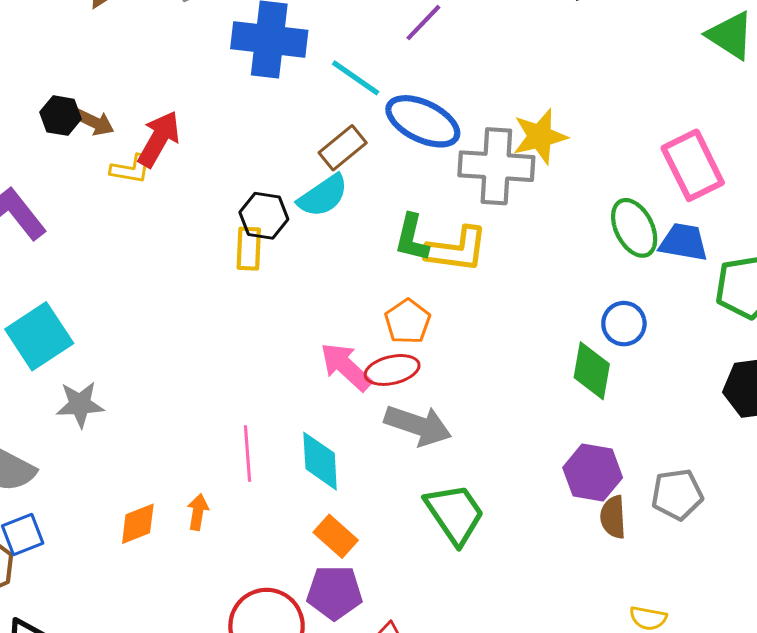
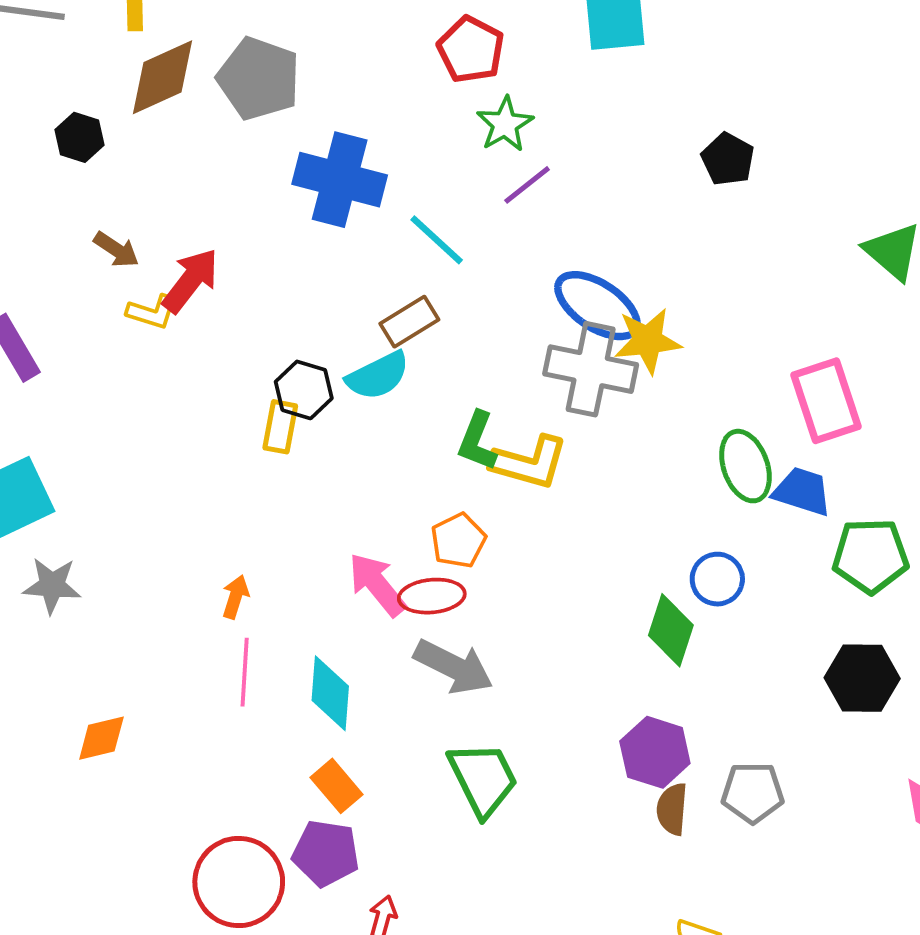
black hexagon: (61, 116) -> (79, 137), moved
blue ellipse: (423, 121) -> (597, 306), moved
orange arrow: (198, 512) -> (235, 597), moved

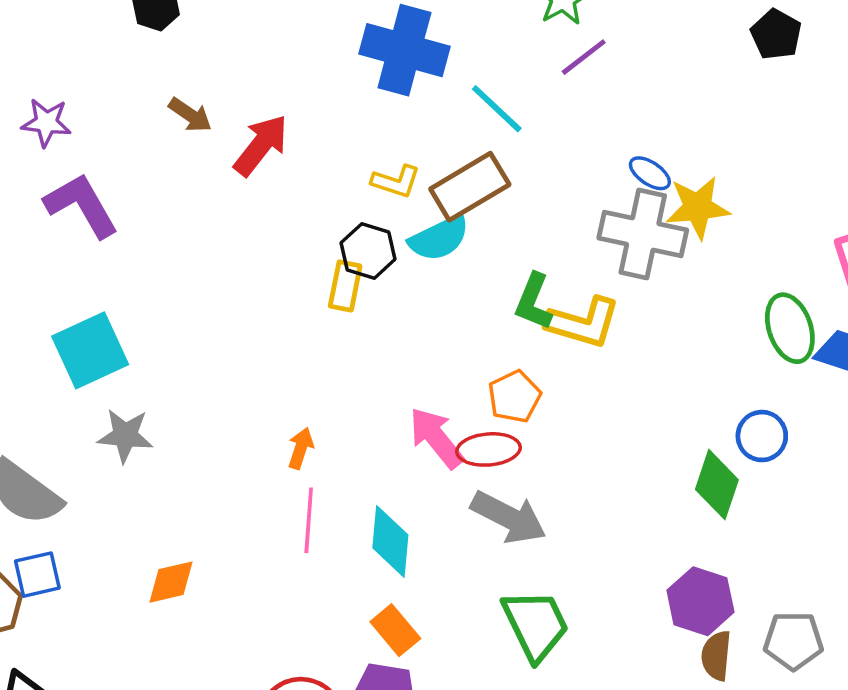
blue ellipse: (597, 306) -> (650, 173), size x0.5
yellow L-shape: (152, 312) -> (396, 181), moved
brown rectangle: (409, 322) -> (470, 187), size x1.4

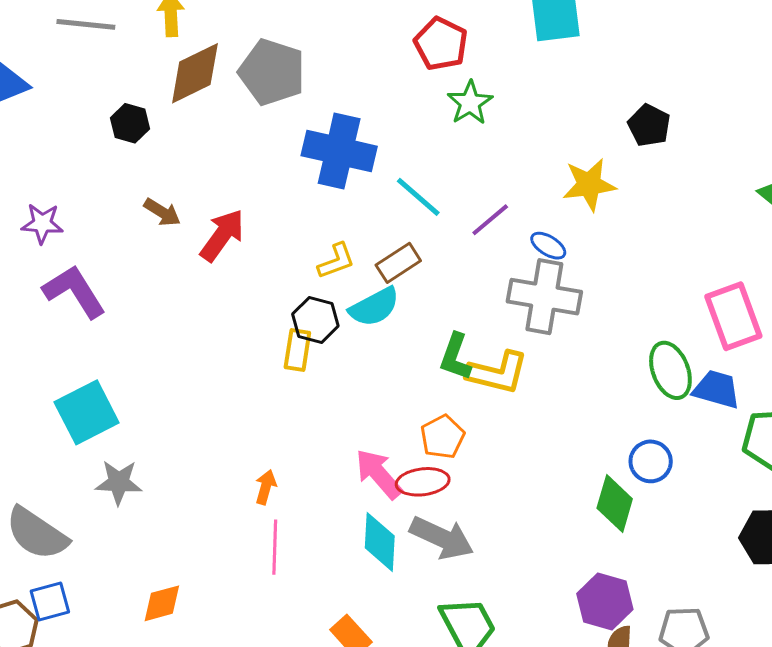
purple line: (584, 57) -> (490, 220), moved
yellow L-shape: (396, 181) -> (336, 261), turned -36
brown rectangle: (470, 187) -> (398, 263), size x0.7
yellow star: (698, 207) -> (589, 185), moved
cyan diamond: (390, 541) -> (380, 542), moved

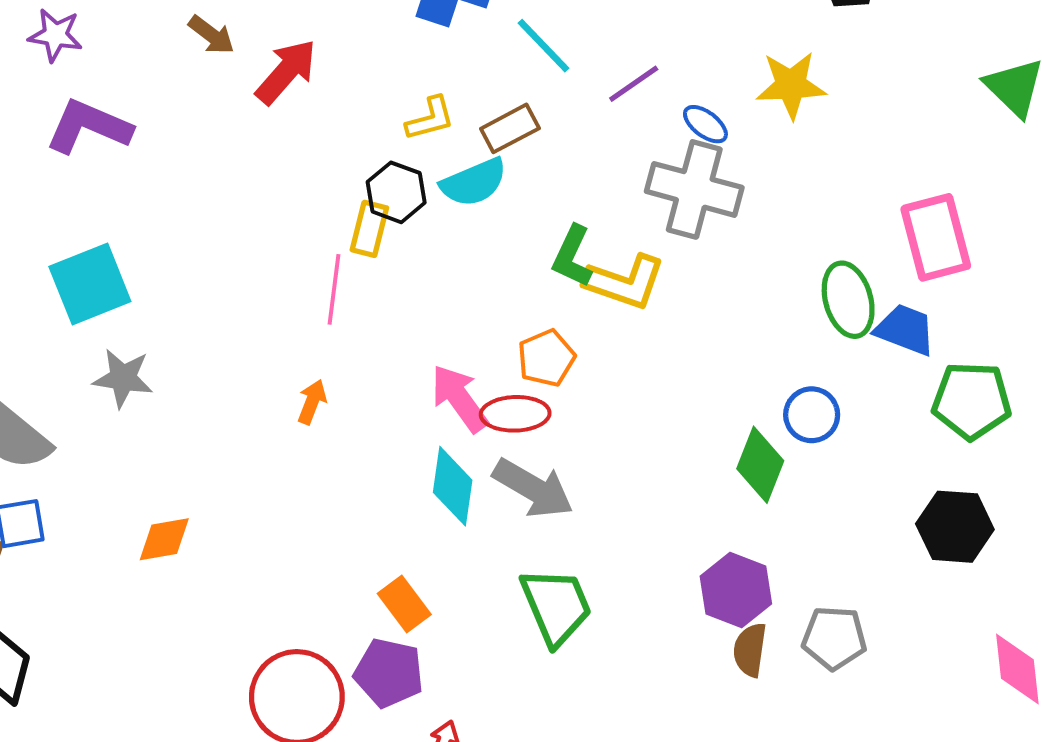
yellow star: (589, 185) -> (791, 85), moved
purple L-shape: (74, 291) -> (89, 127), turned -40
pink line: (275, 547) -> (334, 289), moved

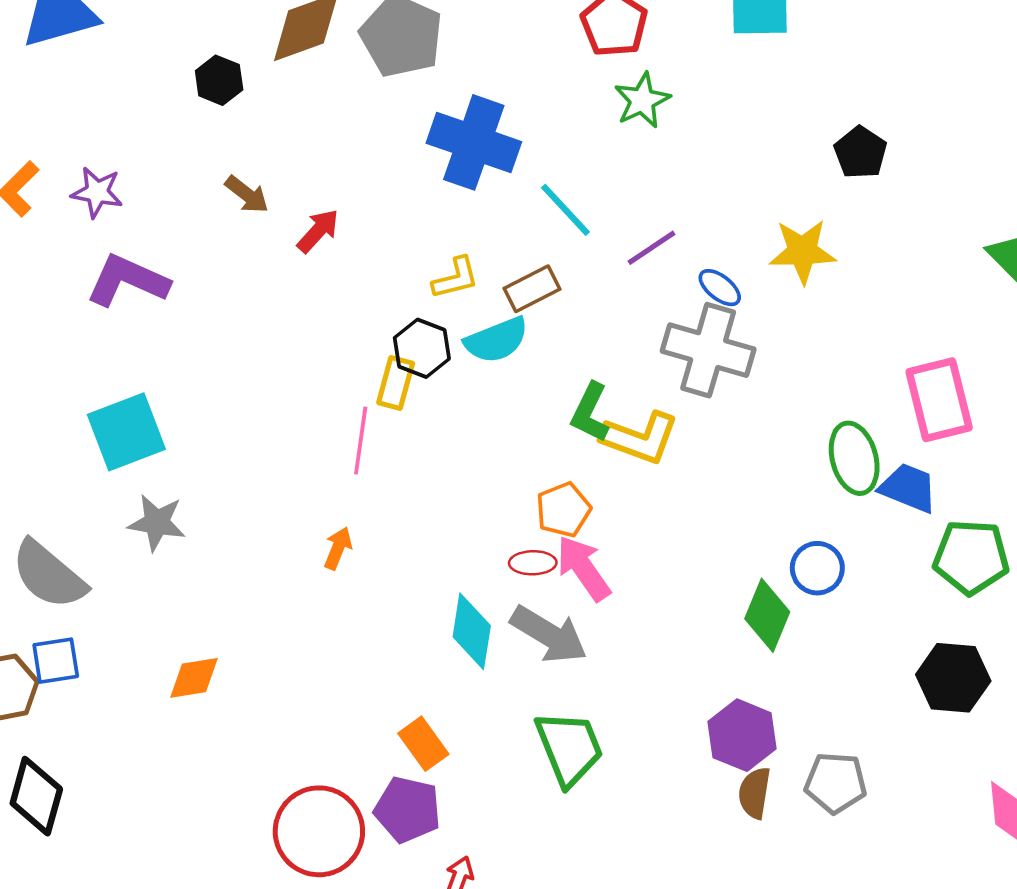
red arrow: (286, 72) -> (318, 231), size x0.7
pink arrow: (459, 398) -> (583, 568), moved
red ellipse: (515, 414) -> (533, 563), size x0.7

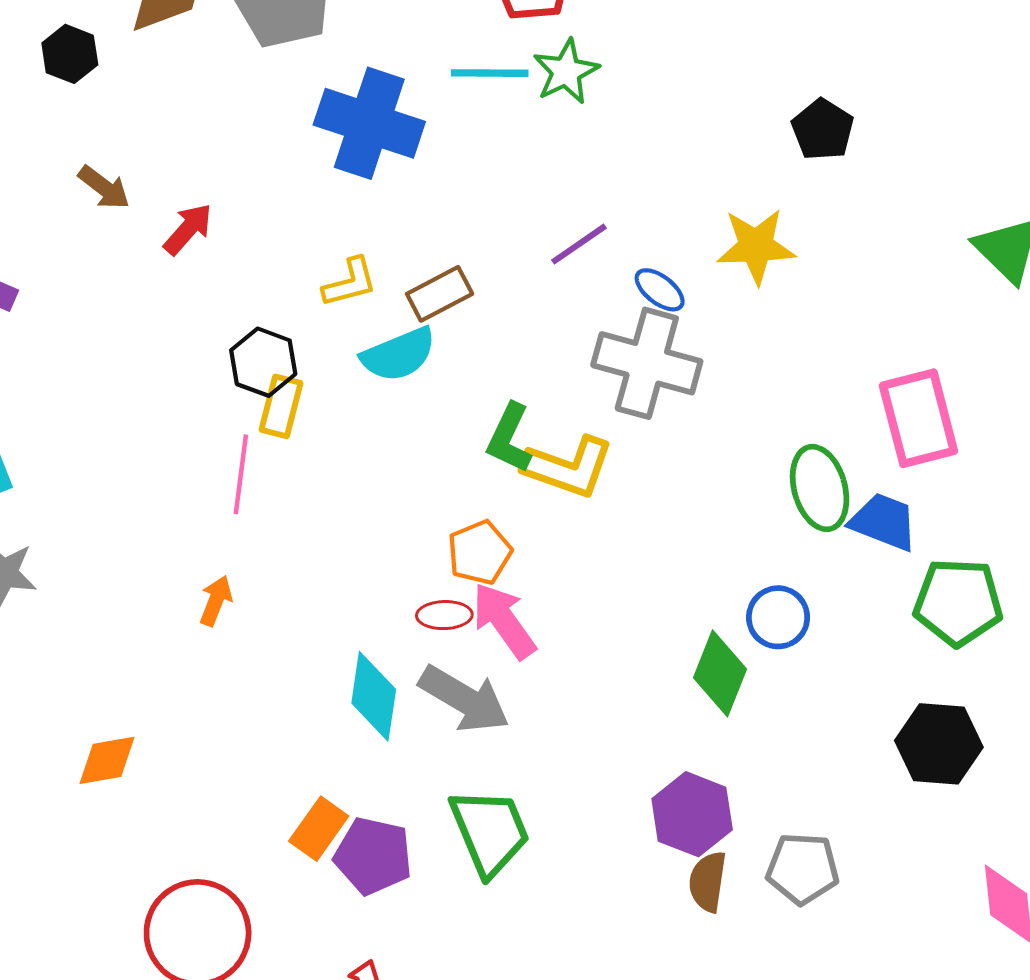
cyan line: (565, 210) -> (490, 73), moved, turned -46
black hexagon: (422, 348) -> (263, 362), moved
orange diamond: (194, 678) -> (107, 760), moved
orange rectangle: (423, 744) -> (319, 829), turned 72
purple pentagon: (408, 810) -> (373, 856), moved

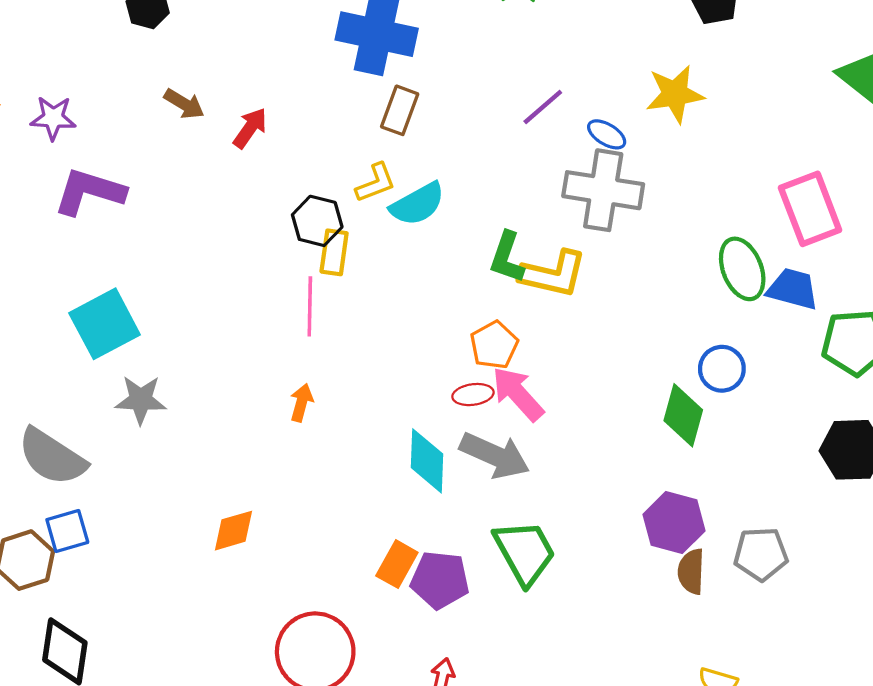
yellow L-shape: (350, 282) -> (376, 183), moved
brown rectangle: (440, 294) -> (400, 110), moved, turned -36

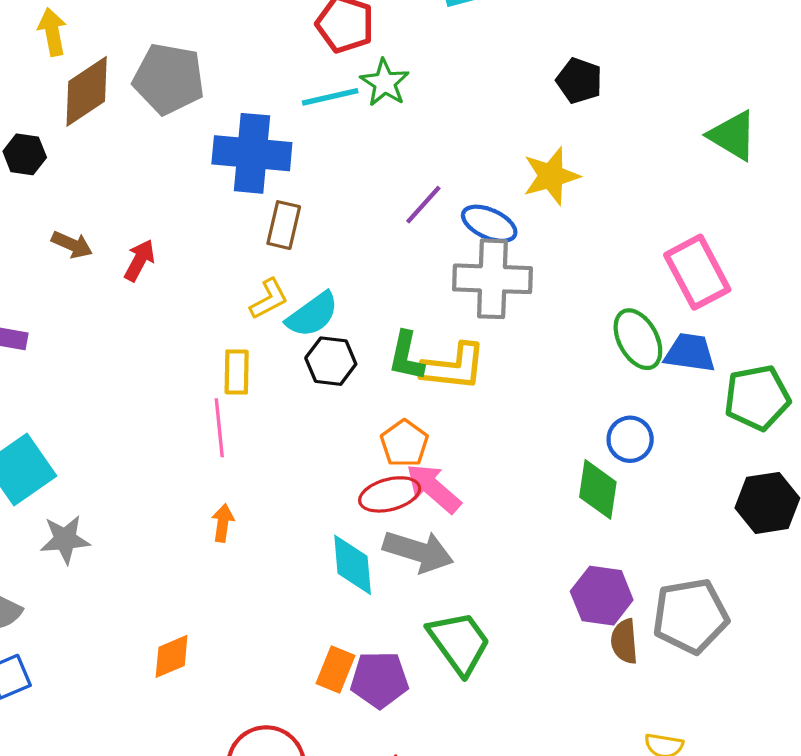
blue ellipse: (607, 134) -> (489, 224), size x1.4
black hexagon: (317, 221) -> (331, 361), moved
red ellipse: (473, 395) -> (390, 494), size x1.5
gray pentagon: (761, 554) -> (690, 616), size x1.4

